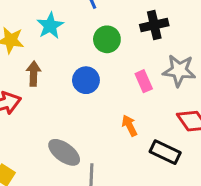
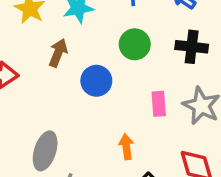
brown arrow: (34, 74) -> (58, 53), moved
gray ellipse: (64, 152) -> (45, 151), turned 52

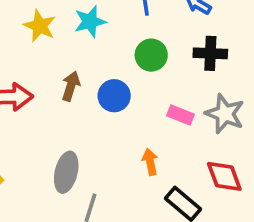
brown arrow: (58, 53) -> (71, 86), moved
pink rectangle: (159, 104) -> (180, 115), turned -60

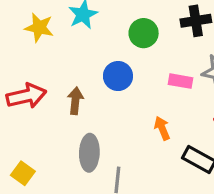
brown arrow: (71, 86) -> (75, 101), moved

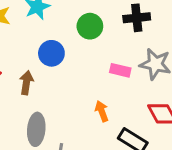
blue circle: (118, 76) -> (51, 53), moved

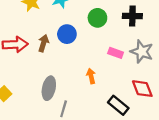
brown arrow: (26, 83) -> (43, 43), moved
orange arrow: (102, 111) -> (91, 76), moved

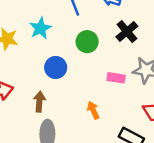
black cross: (132, 16) -> (127, 31), turned -30
brown arrow: (43, 43) -> (39, 102), moved

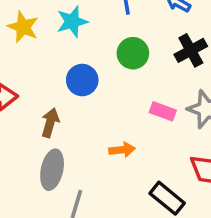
orange arrow: (93, 110) -> (122, 150), turned 96

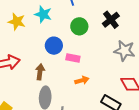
cyan star: (72, 22) -> (43, 14), turned -30
pink rectangle: (163, 111) -> (73, 58), moved

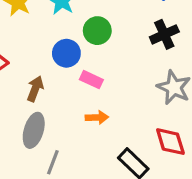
green circle: (79, 26) -> (97, 31), moved

